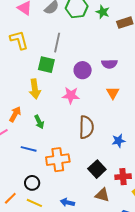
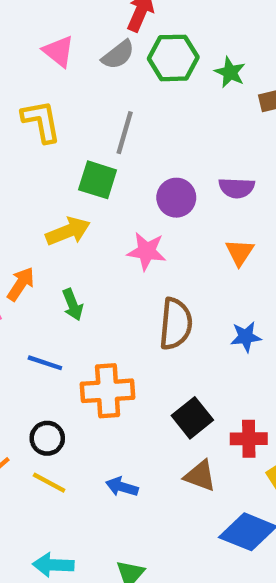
yellow arrow: (35, 89) -> (68, 231), turned -108
blue star: (119, 141) -> (246, 337), moved

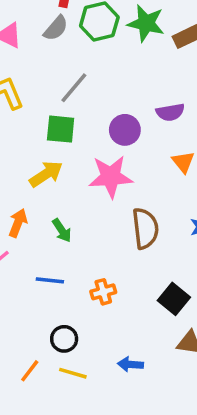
green star: (230, 72) -> (146, 23), size x1.5
gray line: (125, 133) -> (74, 88), turned 36
pink star: (147, 251) -> (111, 177), size x1.4
orange cross: (108, 391) -> (103, 292), size x0.6

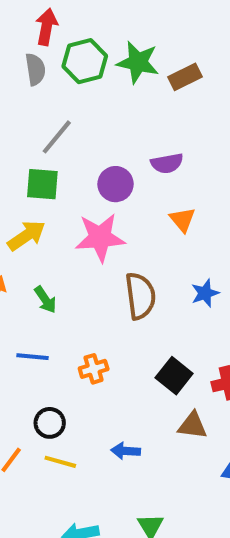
gray semicircle: (56, 28) -> (35, 69), turned -48

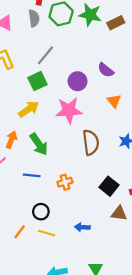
purple semicircle: (167, 163) -> (106, 70), turned 49
green square: (42, 184) -> (37, 81), turned -30
green arrow: (45, 300) -> (39, 144), size x1.5

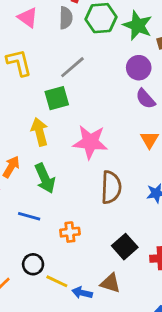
purple circle: (78, 81) -> (139, 68), moved
yellow arrow: (29, 109) -> (40, 132), turned -80
brown triangle: (119, 213) -> (110, 283), moved
yellow line: (47, 233) -> (57, 281), moved

